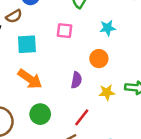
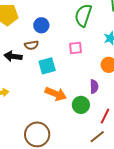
brown semicircle: (14, 16) -> (31, 45), turned 32
green circle: (40, 114) -> (81, 105), moved

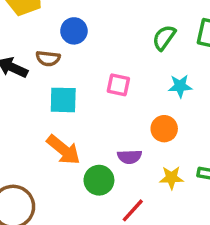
green semicircle: (83, 15) -> (164, 38), moved, size x0.7
purple semicircle: (94, 86) -> (130, 157), turned 72

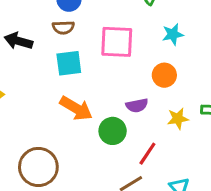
brown semicircle: (48, 58) -> (63, 27), moved
pink square: (118, 85) -> (117, 42), size x1.6

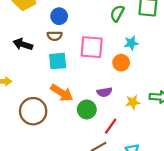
orange circle: (164, 75) -> (121, 63), moved
brown circle: (38, 167) -> (33, 111), moved

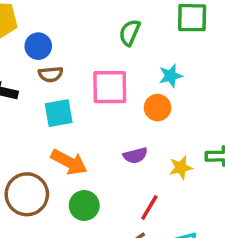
green semicircle: (117, 13) -> (130, 33), moved
blue circle: (59, 16) -> (38, 46), moved
green circle: (87, 109) -> (84, 206), moved

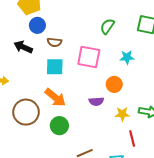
blue circle: (38, 46) -> (37, 25), moved
orange circle: (158, 108) -> (114, 84), moved
red line: (149, 208) -> (132, 139), moved, turned -56

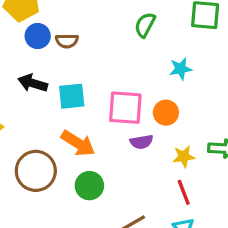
brown semicircle: (54, 42) -> (67, 41), moved
black arrow: (23, 47) -> (33, 83), moved
pink square: (89, 57) -> (125, 108), moved
red line: (132, 139) -> (184, 192), moved

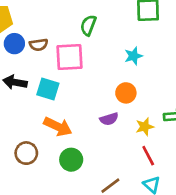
green semicircle: (145, 25) -> (88, 25), moved
cyan square: (72, 96) -> (48, 89), turned 30
pink square: (125, 108) -> (69, 57), moved
brown circle: (36, 171) -> (26, 153), size x0.7

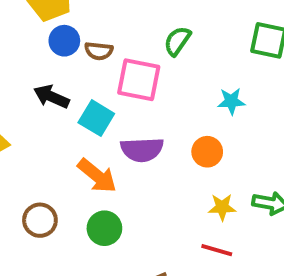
purple semicircle: (109, 119) -> (142, 150), moved, size x1.5
brown circle: (26, 153) -> (40, 220), moved
red line: (148, 156) -> (217, 250), turned -60

